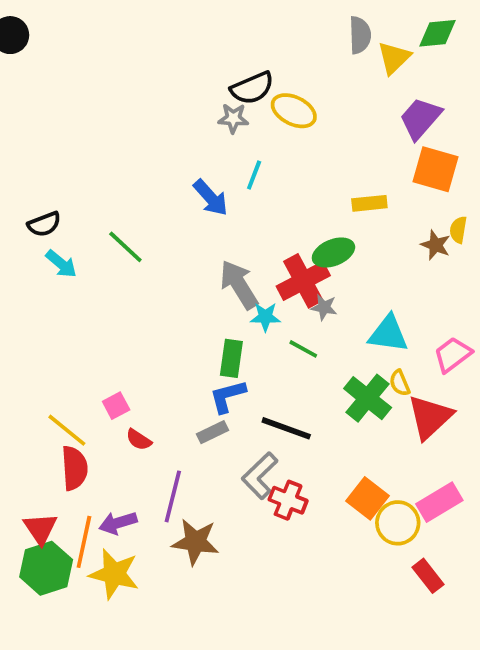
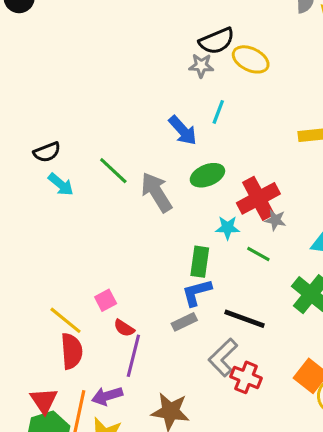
green ellipse: (333, 253) -> (207, 175), moved
gray arrow: (239, 285) -> (156, 192), moved
purple line: (173, 496) -> (133, 356), moved

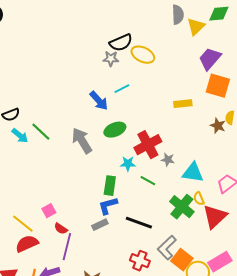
cyan line: (218, 112) -> (122, 89), turned 42
green line: (113, 171) -> (41, 132), moved
gray star: (275, 220) -> (168, 160), moved
red semicircle: (72, 351) -> (27, 244), turned -110
gray L-shape: (223, 357) -> (167, 248), moved

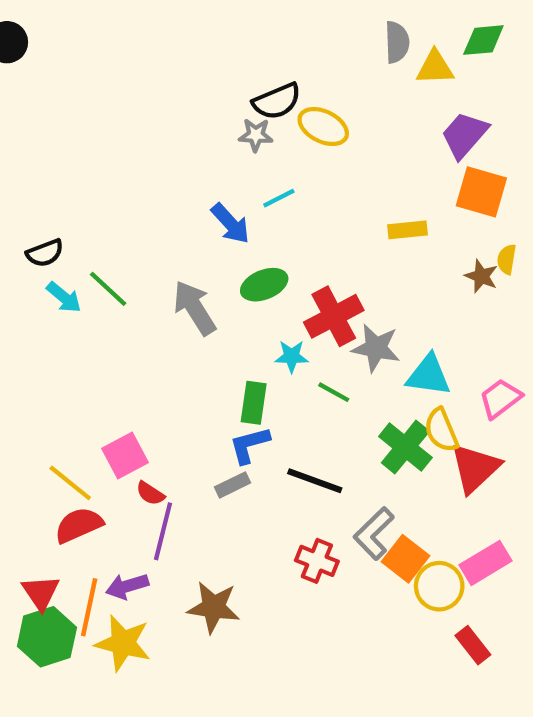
yellow triangle: (196, 27) -> (435, 67), turned 42
gray star: (168, 160) -> (376, 348), size x1.6
yellow semicircle: (199, 199) -> (441, 430), size x1.5
pink square: (49, 211) -> (125, 455), size x1.5

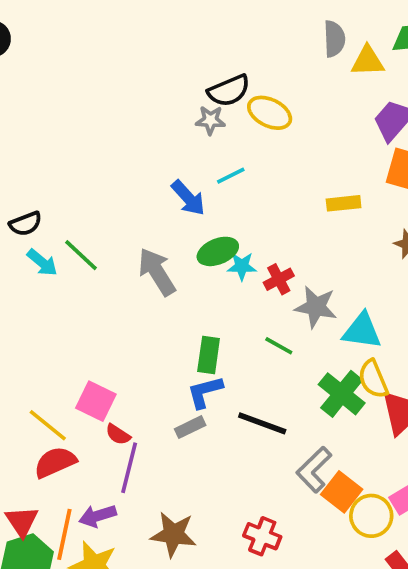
red cross: (334, 316) -> (279, 279), size x0.6
cyan star: (292, 356) -> (242, 266), moved
pink square: (125, 455) -> (96, 401), turned -36
red cross: (317, 561) -> (262, 536), moved

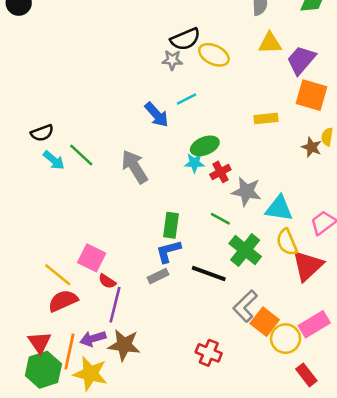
yellow triangle: (368, 61) -> (270, 43), moved
green ellipse: (218, 251) -> (205, 146), moved
green cross: (342, 394) -> (245, 250), moved
brown star: (173, 534) -> (124, 345), moved

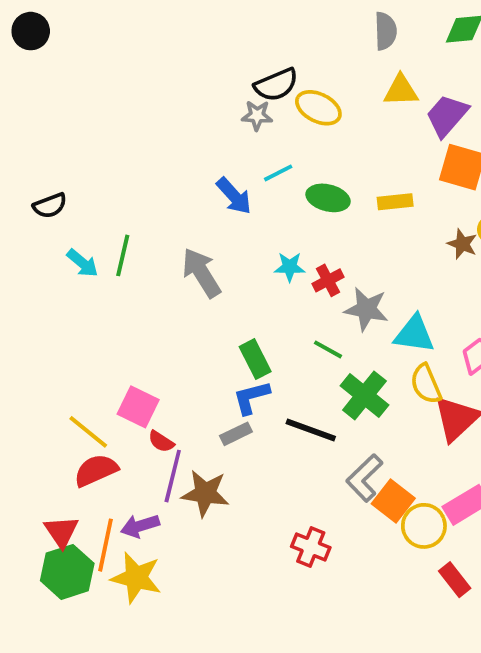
black semicircle: (42, 133) -> (50, 206), moved
green ellipse: (205, 146) -> (328, 198), moved, turned 36
green line: (81, 155) -> (123, 255), turned 60
green rectangle: (171, 225) -> (255, 359), turned -35
brown star: (124, 345) -> (205, 493), moved

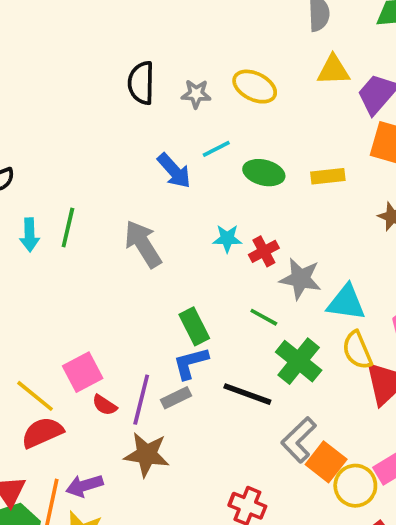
black semicircle: (276, 85) -> (141, 83), moved, turned 114
cyan arrow: (82, 263) -> (30, 235), turned 48
pink square: (138, 407) -> (83, 372), turned 36
purple line: (173, 476) -> (141, 400), moved

